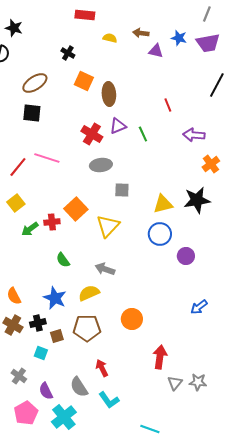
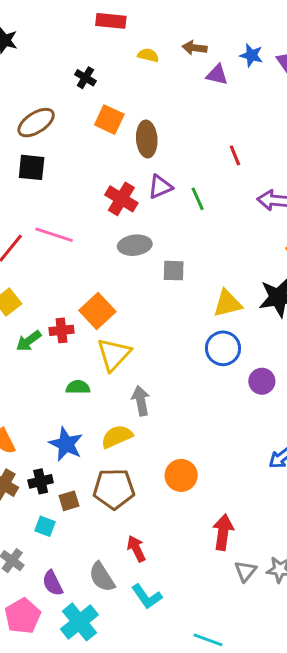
gray square: (122, 190) -> (174, 271), moved
yellow triangle: (108, 226) -> (114, 354), moved
green semicircle: (63, 260) -> (78, 387), turned 126
gray arrow: (105, 269) -> (141, 401), turned 60

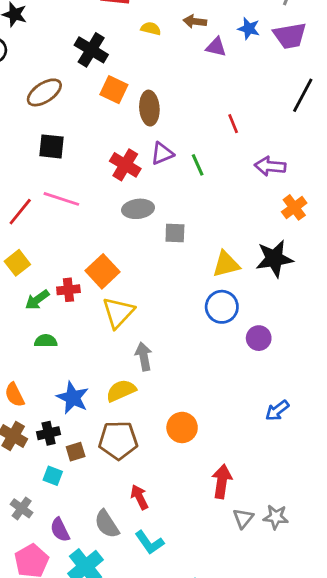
black cross: (85, 78) -> (91, 50), size x1.6
black square: (32, 167) -> (51, 146), moved
green semicircle: (78, 387) -> (46, 341), moved

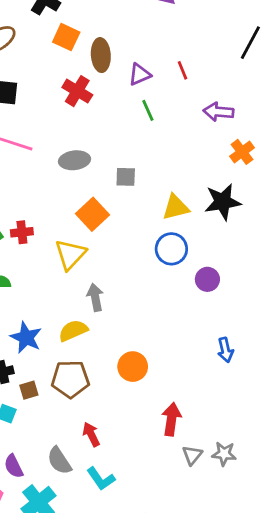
purple triangle: (162, 153) -> (140, 74), moved
red cross: (125, 165) -> (77, 91), moved
gray ellipse: (138, 209) -> (75, 160), moved
orange square: (103, 271) -> (93, 214), moved
blue arrow: (277, 410) -> (225, 350), turned -65

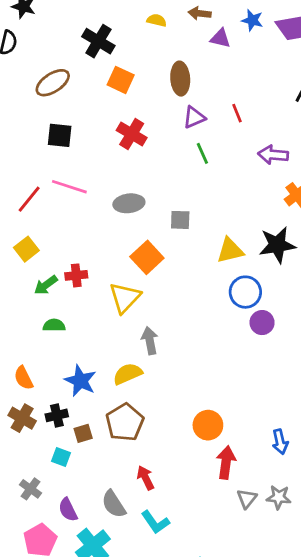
brown ellipse: (101, 55) -> (180, 79), moved
blue circle: (171, 249) -> (245, 292), moved
blue arrow: (225, 350) -> (280, 442), moved
orange circle: (133, 367) -> (208, 425), moved
brown pentagon: (70, 379) -> (125, 422), turned -30

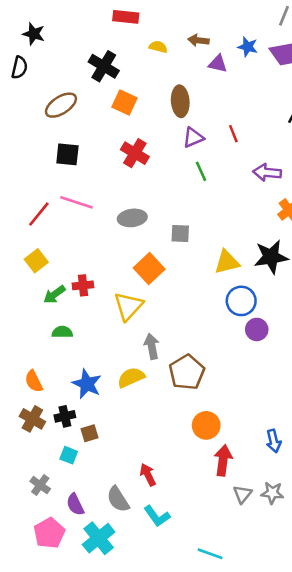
brown pentagon: (125, 422) -> (187, 372), moved

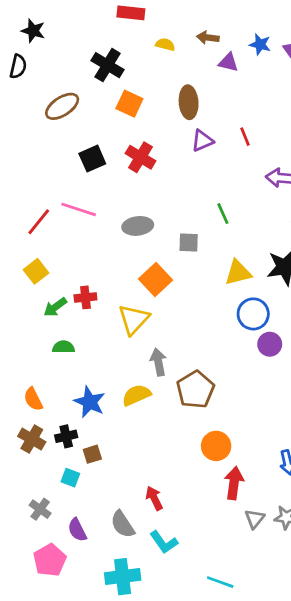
black square: (67, 154) -> (92, 159), moved, turned -30
green line: (201, 171) -> (223, 214), moved
cyan cross: (99, 538) -> (123, 577), moved, turned 32

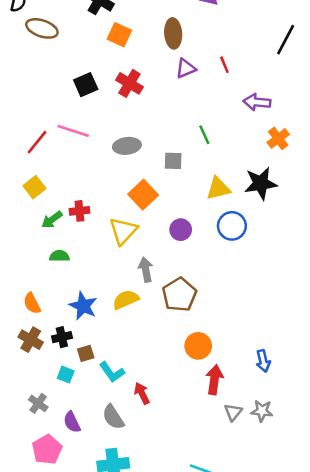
brown ellipse: (62, 106) -> (42, 28), moved, turned 52
purple circle: (270, 344) -> (181, 230), moved
cyan L-shape: (164, 542) -> (112, 372), moved

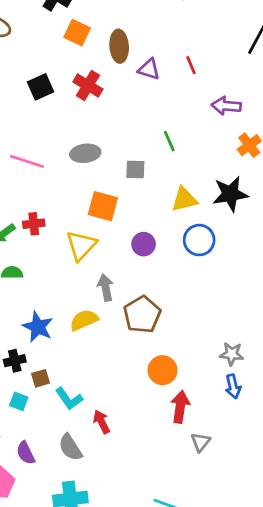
brown ellipse: (173, 33) -> (119, 46), moved
purple triangle: (186, 68) -> (149, 69), turned 40
pink line: (73, 131) -> (27, 161), moved
orange square: (143, 195) -> (103, 206), turned -32
gray star: (262, 411) -> (232, 354), moved

